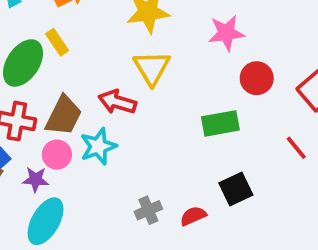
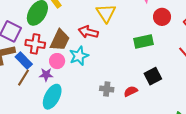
gray cross: (148, 210) -> (107, 89), turned 32

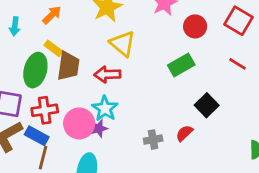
brown trapezoid: (60, 40) -> (68, 66), moved
pink circle: (57, 61) -> (79, 123), size x1.5
purple star: (46, 75) -> (99, 128), moved

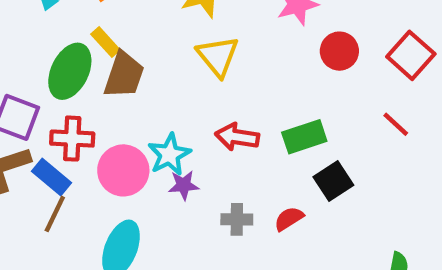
green rectangle: (181, 65) -> (304, 137), moved
red arrow: (107, 74) -> (237, 137), moved
purple star: (99, 128) -> (184, 185), moved

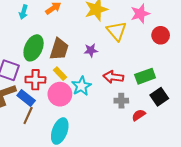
yellow rectangle: (105, 42) -> (60, 74), moved
yellow triangle: (218, 56) -> (117, 31), moved
purple star: (184, 185) -> (91, 50), moved
gray cross: (237, 219) -> (121, 101), moved

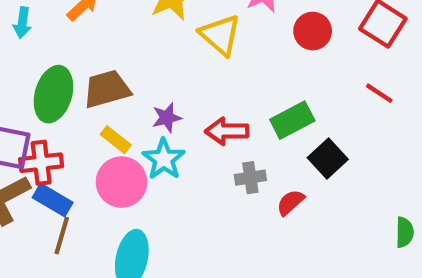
brown trapezoid: (59, 49) -> (107, 89), turned -115
purple star: (91, 50) -> (167, 118), moved
red cross: (35, 80) -> (41, 163), moved

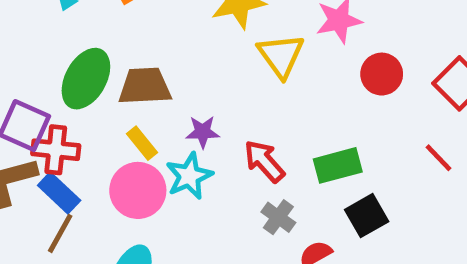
red arrow: (227, 131) -> (264, 161), turned 36
gray cross: (250, 178) -> (278, 217), turned 32

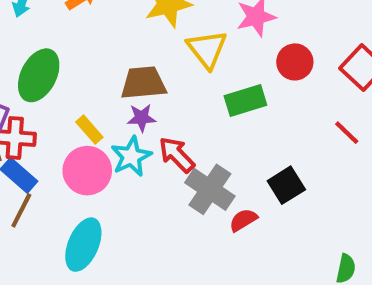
brown trapezoid: (145, 86) -> (143, 83), moved
red arrow: (264, 161) -> (177, 155), moved
green rectangle: (338, 165) -> (245, 101), moved
gray cross: (278, 217) -> (210, 189), size x1.6

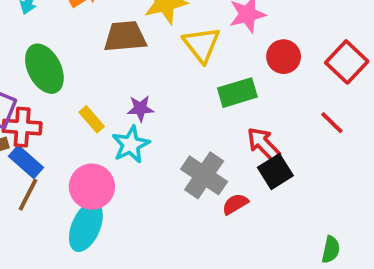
green ellipse: (39, 75) -> (44, 69), turned -54
brown trapezoid: (143, 83) -> (125, 36), moved
red arrow: (177, 155) -> (263, 144), moved
pink circle: (87, 171) -> (92, 187), moved

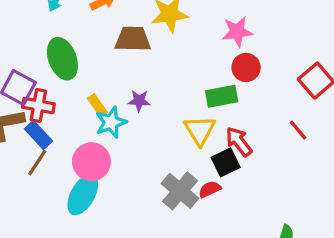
yellow triangle: (202, 44) -> (200, 130), moved
red circle: (284, 57) -> (246, 67), moved
cyan star: (131, 144) -> (111, 122), moved
black square: (275, 172) -> (226, 162), moved
gray cross: (204, 175) -> (180, 191), moved

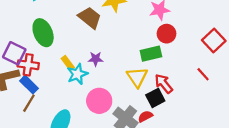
brown trapezoid: (133, 39) -> (90, 18), turned 40
pink circle: (91, 162) -> (99, 101), moved

